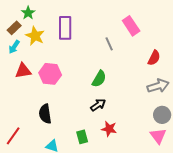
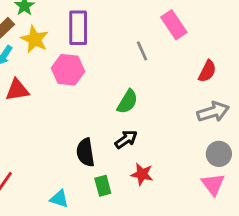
pink hexagon: (50, 74) -> (68, 70), moved
black semicircle: (45, 114) -> (85, 152), moved

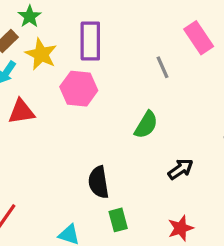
black arrow: (126, 139) -> (181, 169), moved
red star: (142, 174) -> (181, 228), moved, turned -30

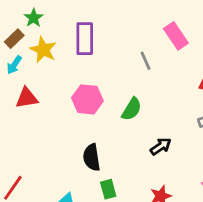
pink hexagon: (79, 89) -> (87, 99), moved

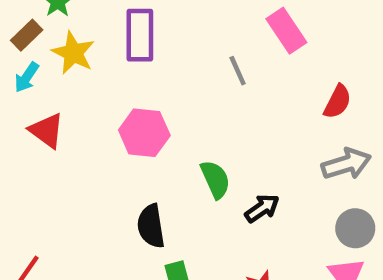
red triangle: (27, 98) -> (47, 131), turned 45
green semicircle: (132, 109) -> (215, 179), moved, turned -55

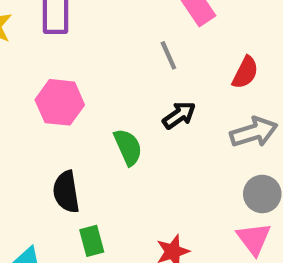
gray line: (238, 71) -> (168, 55), moved
black arrow: (262, 208) -> (179, 115), moved

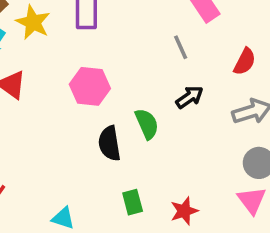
black semicircle: (66, 192) -> (109, 143), moved
green rectangle: (92, 241) -> (133, 202), moved

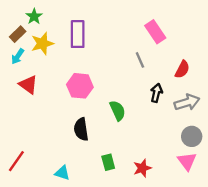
yellow star: (33, 22) -> (42, 44), turned 30
black arrow: (189, 97) -> (156, 93), moved, turned -42
black semicircle: (109, 143) -> (81, 129), moved

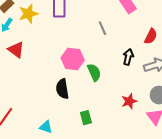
gray line: (140, 60) -> (102, 28), moved
pink hexagon: (80, 86) -> (73, 59), moved
red star: (142, 168) -> (129, 101), moved

